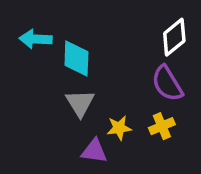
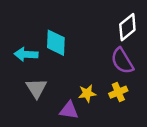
cyan arrow: (36, 39) -> (26, 54), moved
gray triangle: (80, 103) -> (36, 88), moved

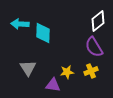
cyan arrow: (26, 54) -> (20, 24), moved

